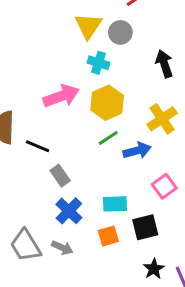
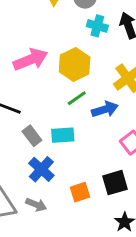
cyan cross: (98, 63) -> (97, 26), moved
cyan rectangle: (115, 204) -> (63, 135), moved

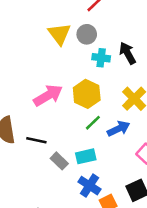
blue cross: (41, 169) -> (89, 186), moved

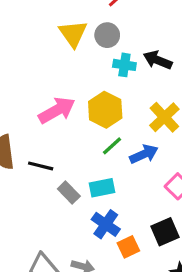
black arrow: (128, 53) -> (158, 60), turned -40

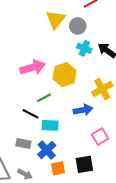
green line: (112, 146) -> (44, 98), moved
black line: (41, 166) -> (31, 114), moved
gray rectangle: (69, 193) -> (23, 144), moved, turned -48

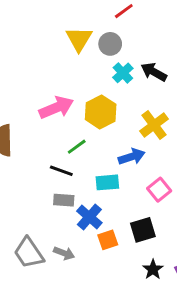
cyan cross: (84, 48) -> (123, 73), turned 32
cyan rectangle: (50, 125) -> (107, 182), moved
gray rectangle: (23, 144) -> (64, 200), moved

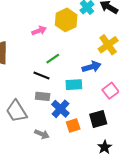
pink arrow: (56, 108) -> (39, 31), size x0.6
yellow hexagon: (101, 112) -> (66, 20), moved
gray trapezoid: (29, 253) -> (17, 111), moved

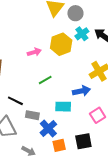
black line: (41, 76) -> (15, 101), moved

